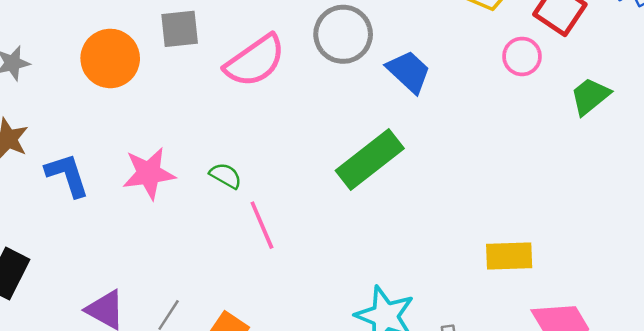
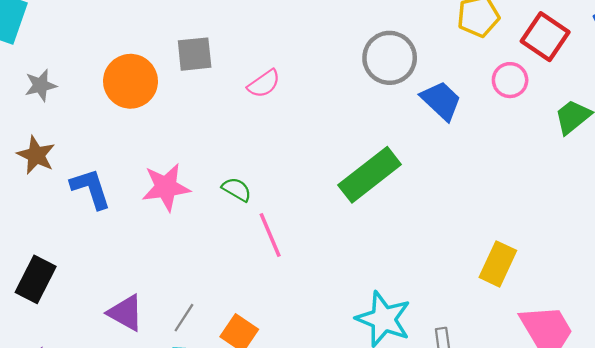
gray circle: (343, 34) -> (390, 58), moved
pink semicircle: (255, 61) -> (264, 84), size x0.6
blue trapezoid: (409, 72) -> (441, 101), moved
yellow rectangle: (509, 256) -> (498, 264), turned -63

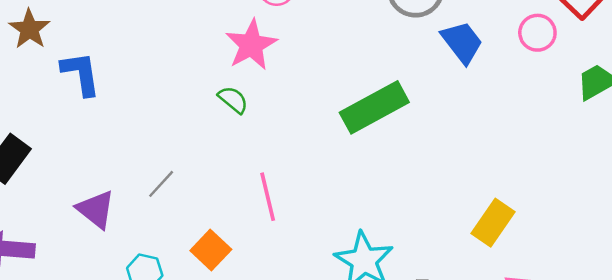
pink star: (166, 187) -> (251, 45), moved, turned -30
pink line: (270, 235) -> (268, 197), moved
gray line: (184, 318) -> (161, 184), moved

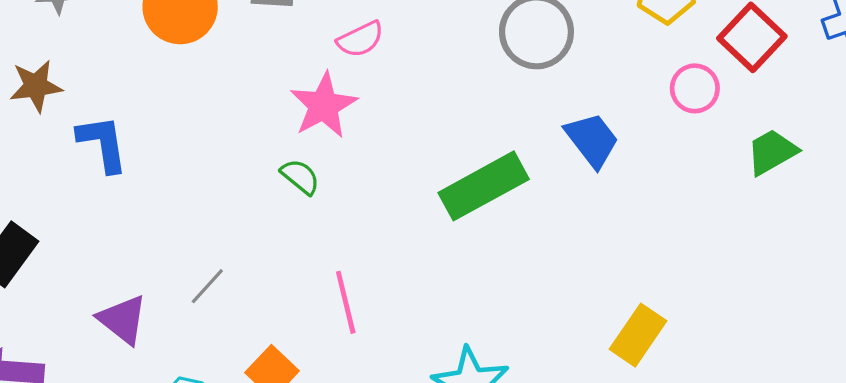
brown star: (29, 29) -> (36, 86), turned 30
blue trapezoid: (462, 42) -> (592, 140), moved

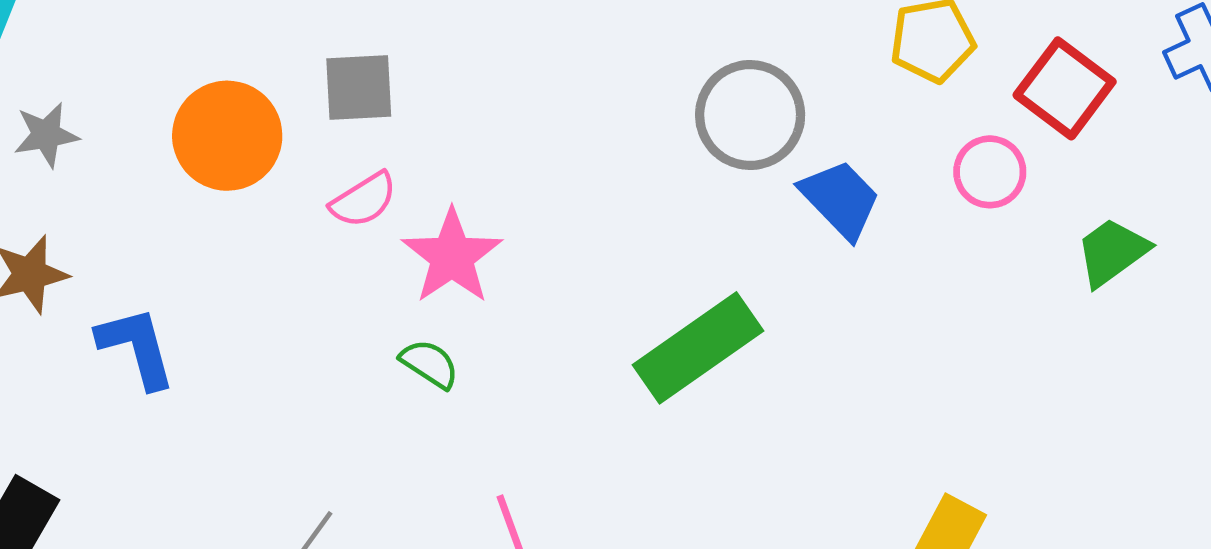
pink semicircle: (360, 39) -> (364, 200), moved
blue trapezoid: (592, 140) -> (840, 199), moved

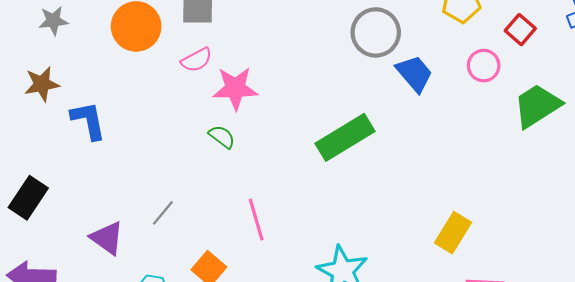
red square: (1065, 88) -> (520, 30), size x0.7
green trapezoid: (1112, 252) -> (537, 106), size x1.4
pink star: (452, 256) -> (235, 88), turned 30

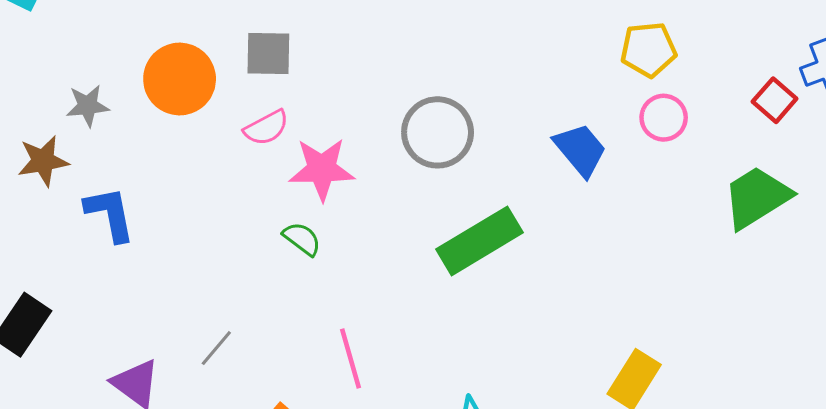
gray star: (53, 21) -> (88, 106), moved
red square: (520, 30) -> (775, 100), moved
gray circle: (376, 32) -> (438, 132), moved
pink circle: (484, 66) -> (664, 118), moved

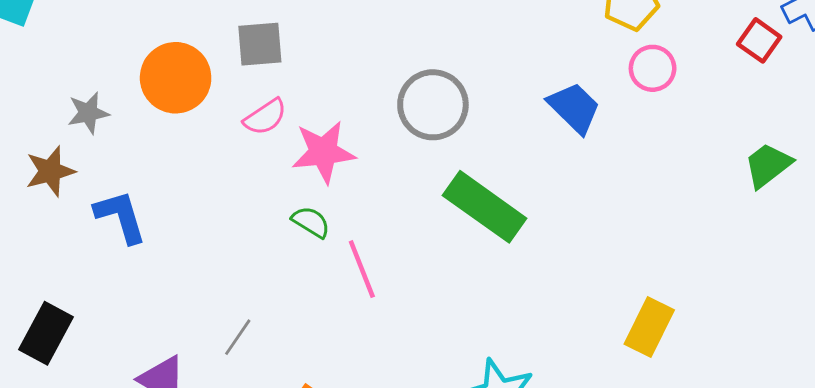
green trapezoid: (757, 197) -> (768, 165), moved, size x0.7
green rectangle: (479, 241) -> (485, 207), turned 72
pink line: (351, 359) -> (362, 269), moved

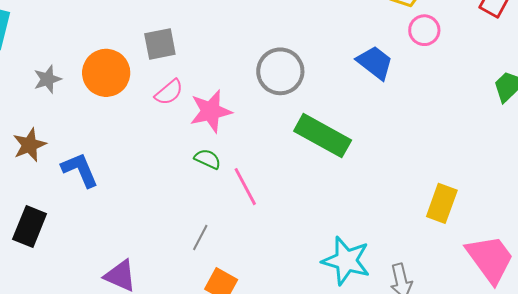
gray star: (88, 113) -> (47, 79), moved
black rectangle: (46, 333) -> (30, 227), moved
gray line: (238, 337) -> (200, 238), moved

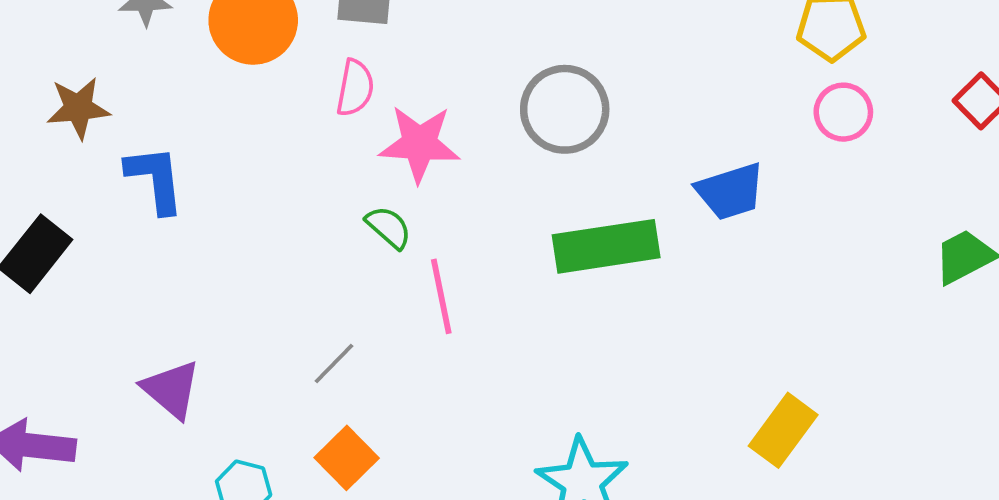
blue trapezoid: (375, 63) -> (730, 191), moved, turned 108
pink semicircle: (169, 92) -> (355, 88), turned -56
green rectangle: (323, 136) -> (606, 246), turned -54

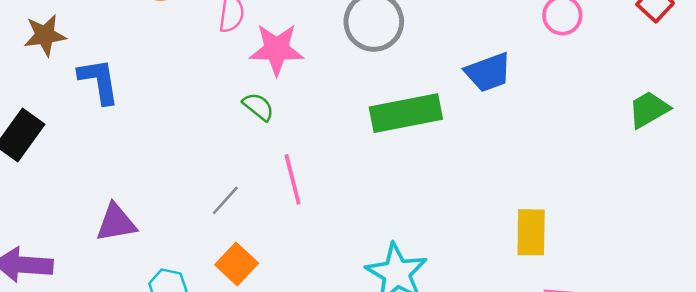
pink line: (441, 296) -> (293, 179), moved
purple triangle: (171, 389) -> (116, 223), turned -48
yellow rectangle: (783, 430) -> (531, 232), turned -33

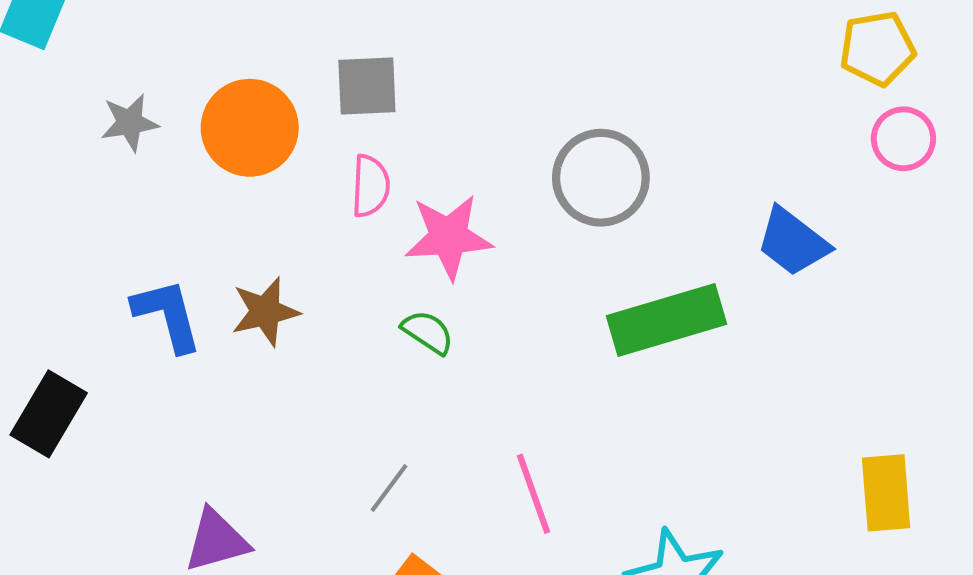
brown star: (45, 35) -> (265, 312), moved
blue trapezoid: (488, 72) -> (793, 242), turned 63
pink line: (293, 179) -> (534, 494), moved

